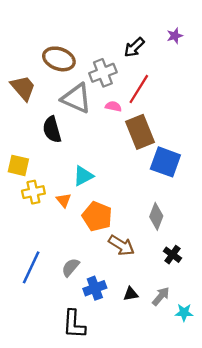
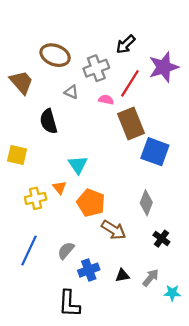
purple star: (175, 36) -> (164, 67), moved, size x2.0
gray triangle: (76, 98) -> (71, 92), size x0.5
cyan triangle: (83, 176) -> (78, 165), turned -36
yellow cross: (33, 192) -> (36, 198), moved

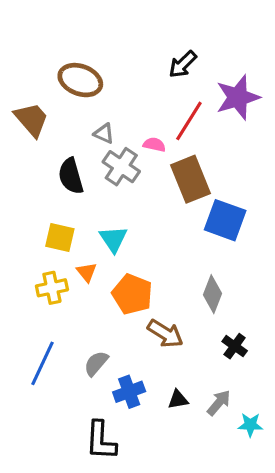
gray cross: (96, 68) -> (121, 167), moved, turned -35
yellow square: (17, 155) -> (60, 237), moved

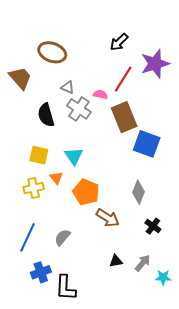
blue cross: (129, 392) -> (41, 272), moved

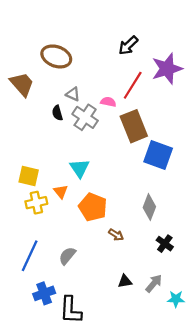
black semicircle: (46, 115) -> (57, 113), moved, size x0.6
yellow square: (39, 155) -> (29, 176), moved
brown arrow: (108, 218) -> (116, 235), size x0.6

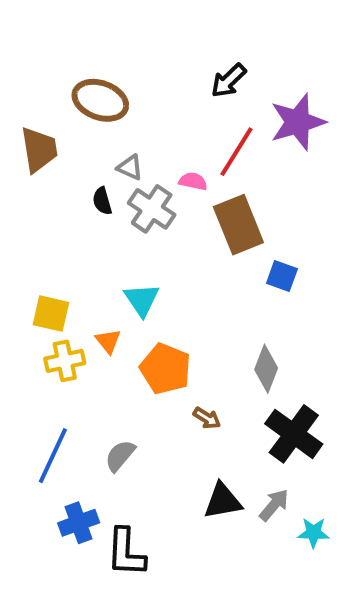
brown trapezoid: (22, 84) -> (39, 150), turned 32
blue square: (158, 155) -> (282, 276), size x0.6
black cross: (165, 244) -> (294, 434), size x1.8
black triangle: (125, 281) -> (223, 501), size x1.5

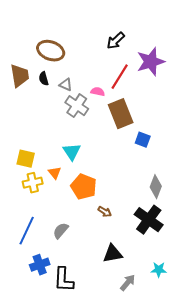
black semicircle: (102, 201) -> (44, 79), moved
gray diamond: (266, 369) -> (156, 187), moved
gray arrow: (274, 505) -> (128, 283), moved

